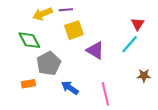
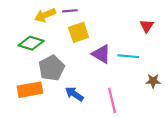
green diamond: (29, 40) -> (31, 43), turned -45
cyan line: (130, 44) -> (128, 56), moved, turned 54
orange rectangle: (28, 84) -> (30, 90), size x1.6

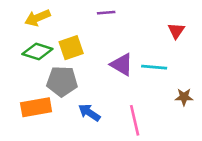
purple line: (70, 11) -> (106, 13), moved
yellow arrow: (45, 15) -> (37, 18), moved
yellow square: (79, 32) -> (71, 48), moved
gray pentagon: (52, 68) -> (62, 81), turned 30

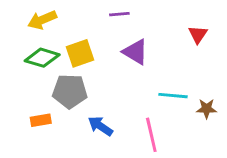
purple triangle: (122, 65) -> (135, 52), moved
cyan line: (154, 67) -> (173, 96), moved
orange rectangle: (36, 107) -> (41, 120), size x0.6

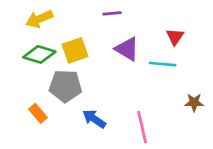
red triangle: (198, 34) -> (175, 37), moved
cyan line: (173, 96) -> (163, 64), moved
orange rectangle: (41, 120) -> (38, 113), turned 60

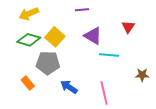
yellow square: (75, 50) -> (55, 37), turned -30
cyan line: (163, 64) -> (109, 55), moved

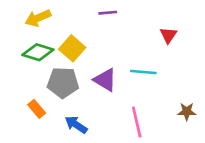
purple triangle: (93, 36) -> (105, 80), moved
brown star: (142, 75) -> (187, 112), moved
blue arrow: (69, 87) -> (76, 125), moved

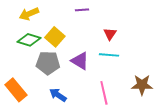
red triangle: (168, 35) -> (110, 34), moved
orange rectangle: (37, 109) -> (16, 90), moved, size x1.6
brown star: (187, 112) -> (142, 85), size x1.5

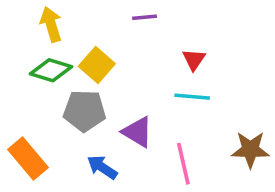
yellow arrow: (29, 14) -> (51, 24), turned 96
purple triangle: (80, 61) -> (137, 132), moved

